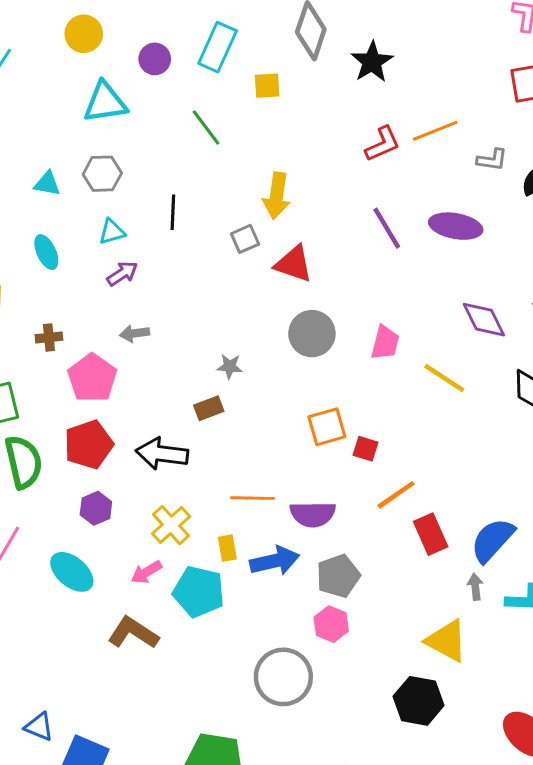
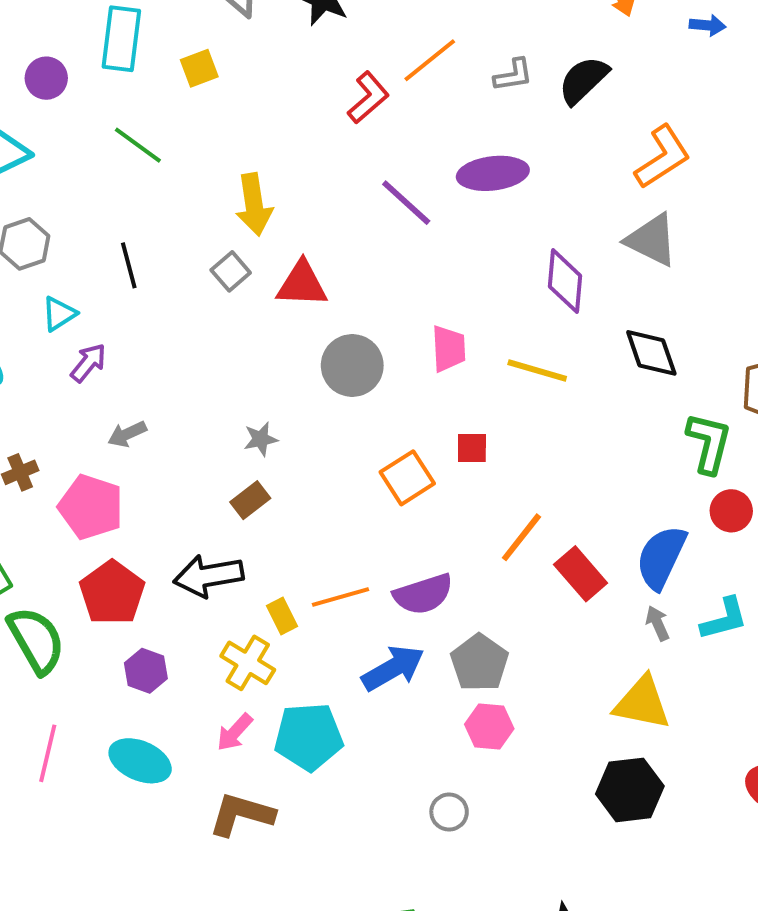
purple diamond: (484, 320) -> (565, 281), turned 48
red square: (365, 449) -> (472, 448), moved
yellow rectangle: (227, 548) -> (282, 616), moved
gray circle: (283, 677) -> (449, 812), size x0.5

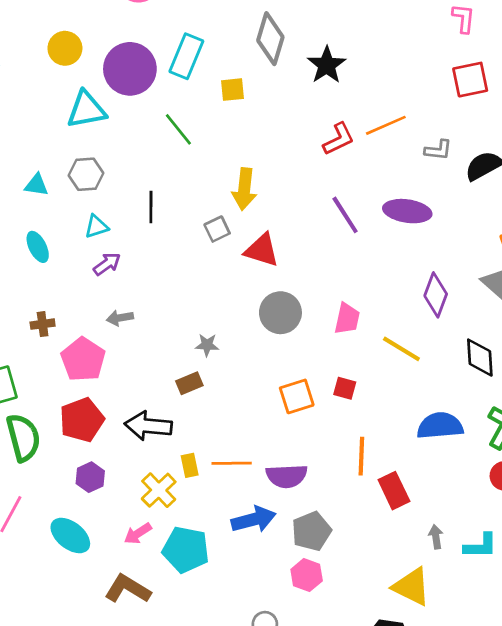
purple circle: (46, 78) -> (130, 69), size x1.8
orange line: (521, 537) -> (361, 456), turned -51
blue semicircle: (661, 557) -> (440, 426), moved, turned 45

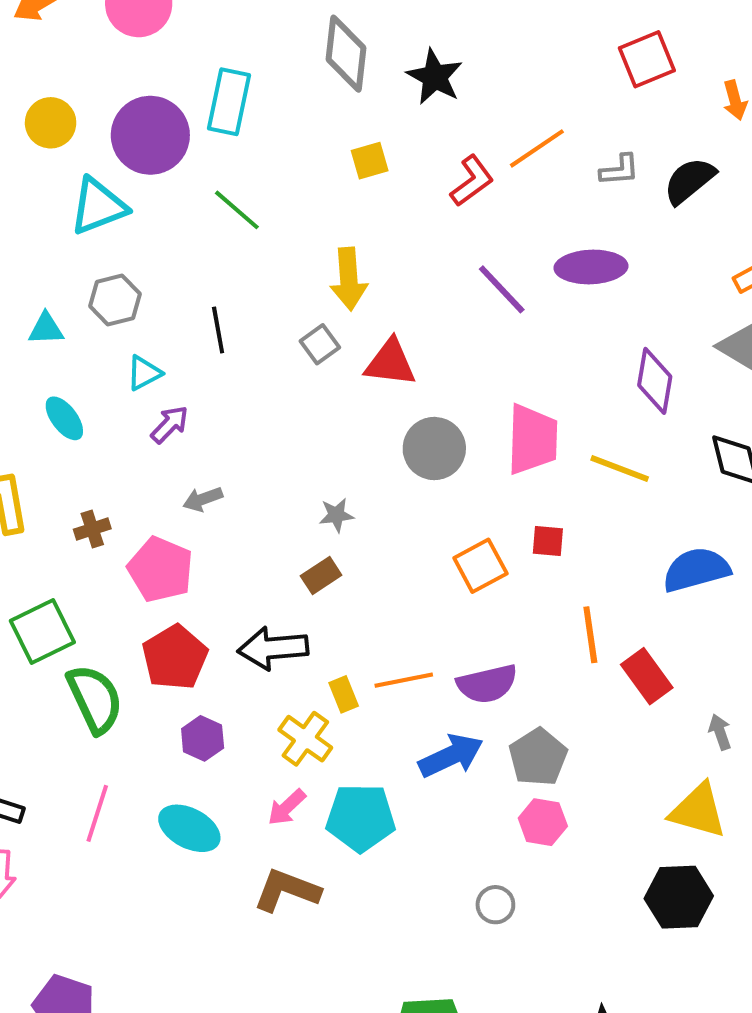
yellow square: (232, 90) -> (370, 161), moved
pink trapezoid: (347, 319) -> (532, 439), size x1.5

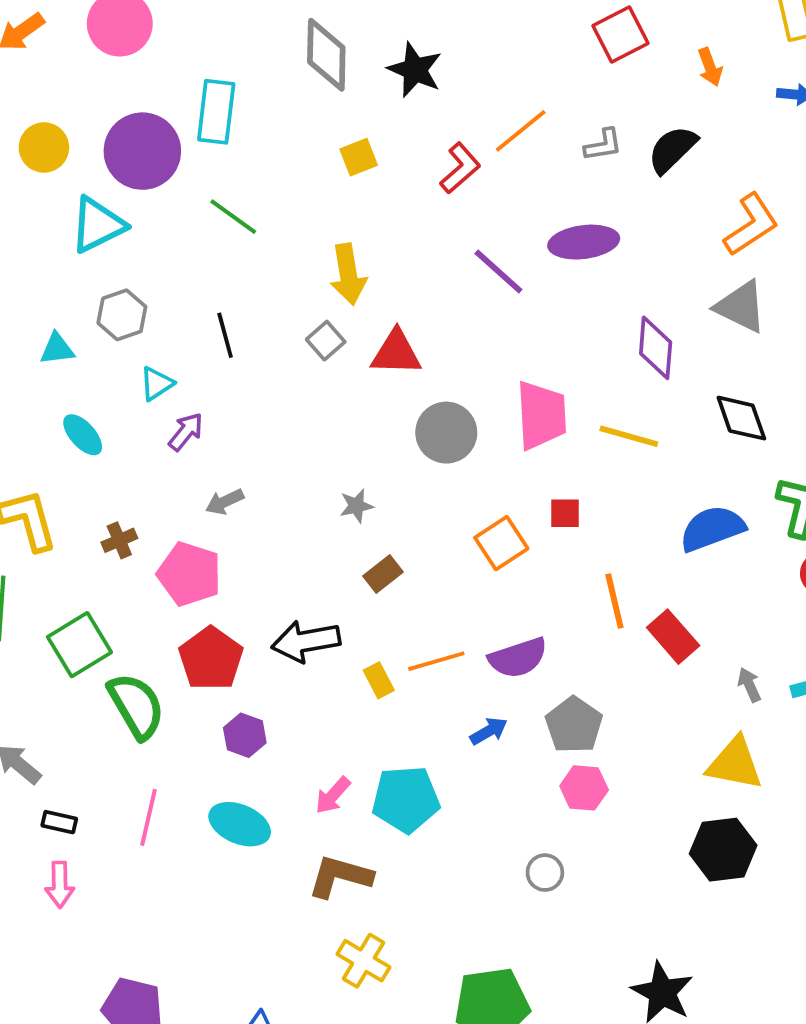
brown rectangle: (321, 575) -> (383, 574), moved
yellow cross: (305, 739) -> (363, 961), moved
blue arrow: (451, 756) -> (489, 731), size x0.6

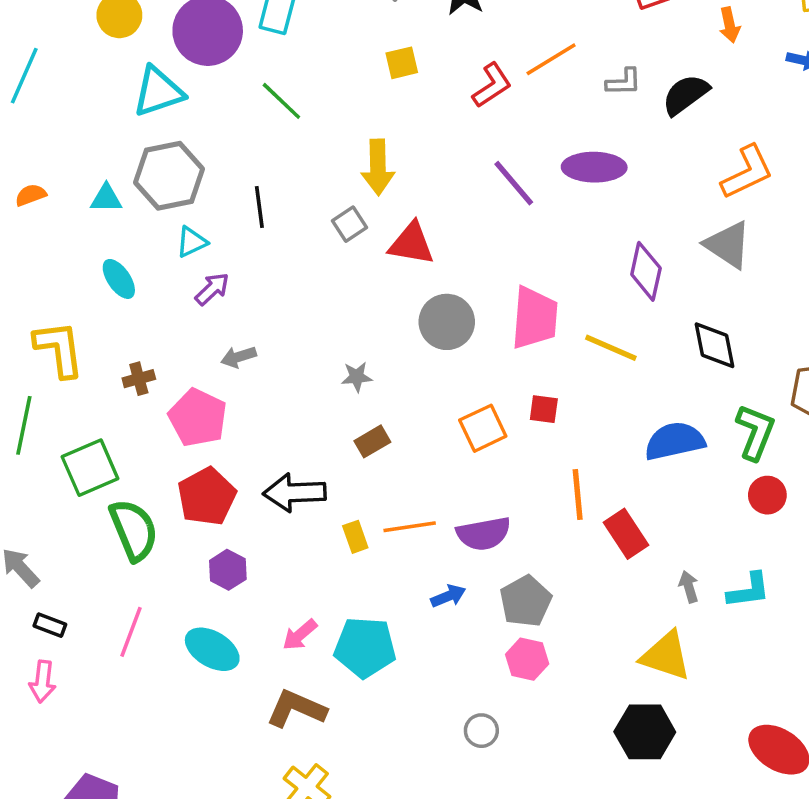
gray hexagon: (122, 315) -> (169, 176), size x1.5

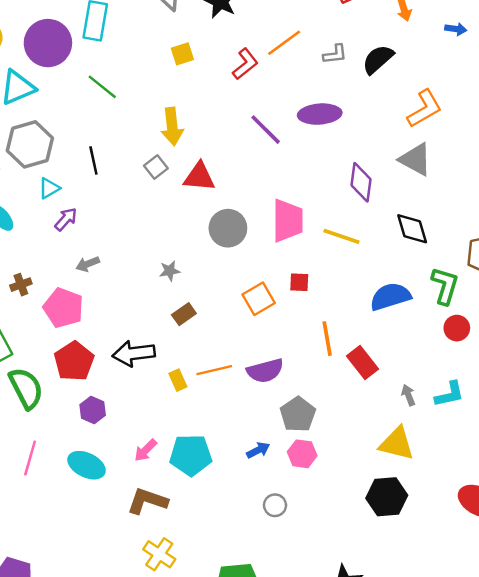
blue arrow: (448, 596) -> (258, 450), moved

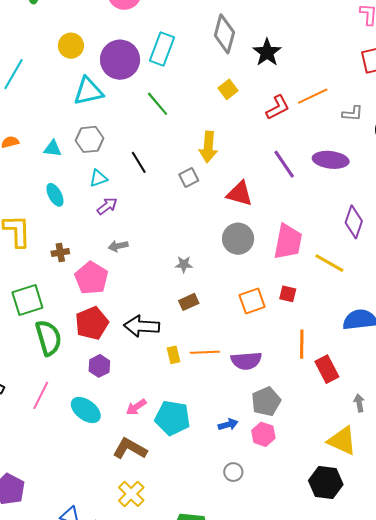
yellow square: (182, 54) -> (228, 89), turned -30
gray hexagon: (30, 144) -> (90, 139), size x0.7
black line: (93, 160) -> (139, 162), turned -30
red triangle: (199, 177) -> (240, 194), moved

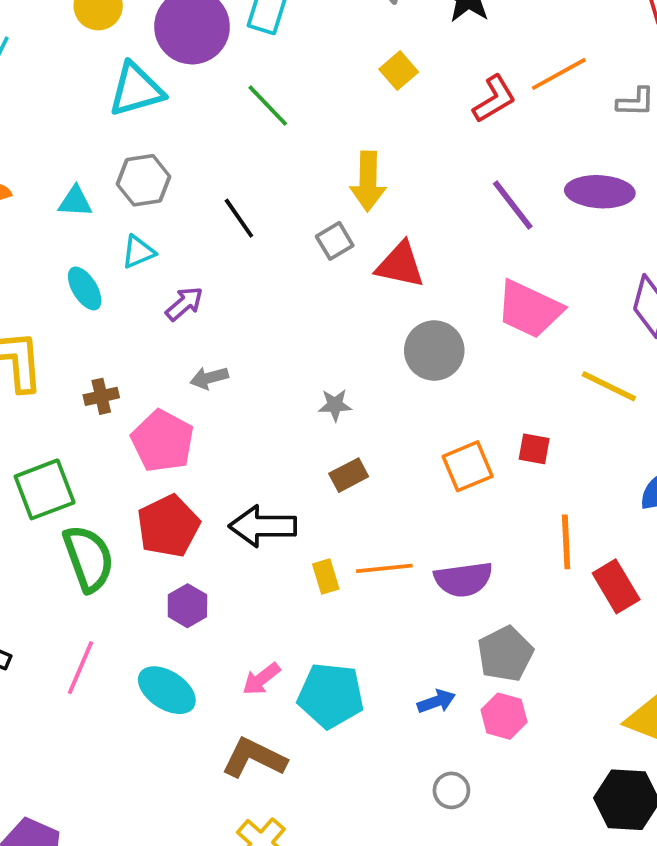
cyan triangle: (98, 178) -> (138, 252), moved
red triangle: (240, 194) -> (400, 265), moved
pink trapezoid: (288, 242) -> (529, 309), moved, turned 108

